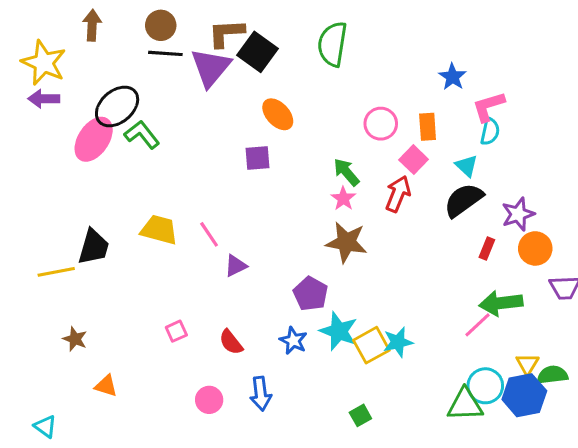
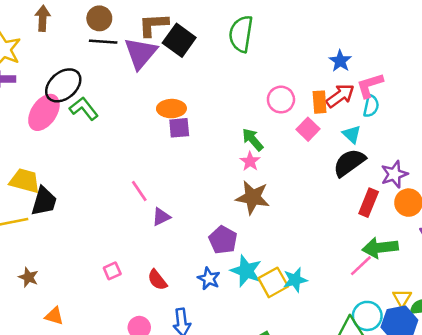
orange ellipse: (278, 114) -> (171, 109), moved, turned -48
red arrow: (398, 194) -> (340, 96), moved, turned 32
yellow trapezoid: (159, 230) -> (25, 181), moved
red rectangle: (487, 248) -> (369, 203), size x1.5

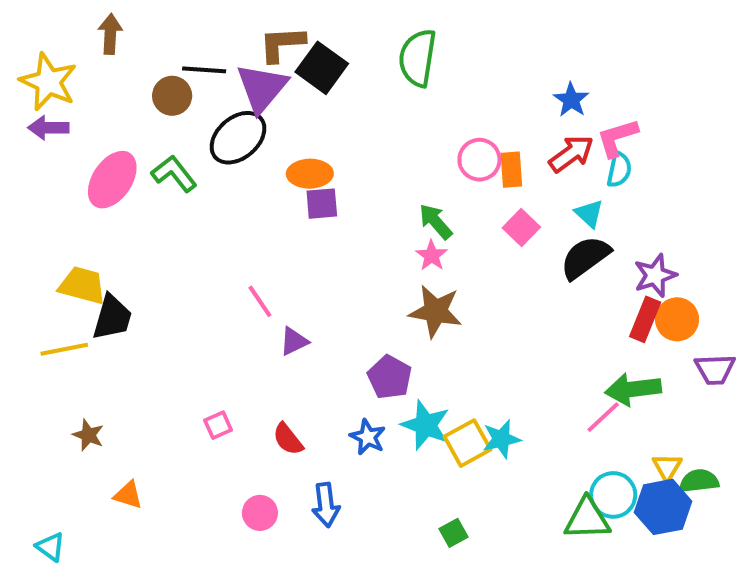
brown circle: (99, 18) -> (172, 96), moved
black ellipse: (63, 85) -> (238, 138), moved
orange rectangle: (320, 102) -> (511, 170), moved
pink square: (308, 129) -> (521, 228), moved
red rectangle: (369, 203) -> (645, 319), moved

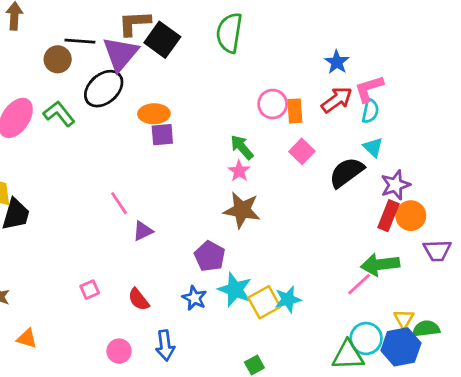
cyan triangle: (589, 214) -> (373, 147), moved

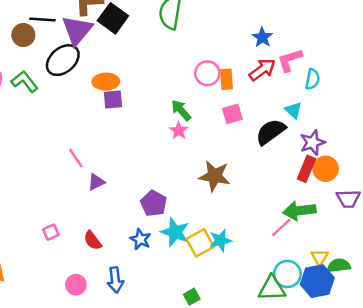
cyan semicircle: (370, 111) -> (312, 79), moved
pink square: (302, 151) -> (232, 114), turned 30
brown star: (242, 210) -> (215, 176), moved

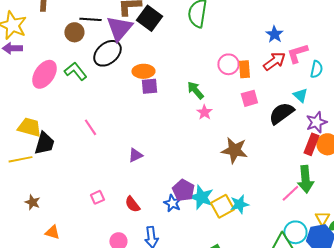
green arrow: (181, 110) -> (195, 90), moved
pink line: (76, 158) -> (90, 127), moved
purple pentagon: (154, 203) -> (183, 190), moved
green arrow: (299, 211) -> (305, 179), turned -88

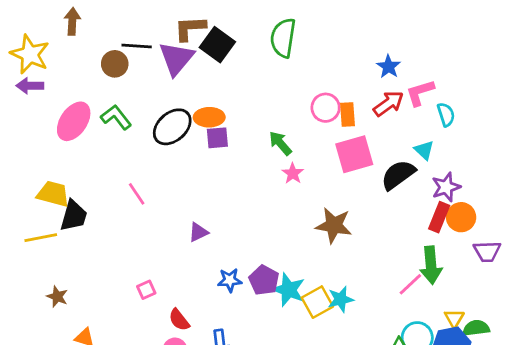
black ellipse: (107, 53) -> (172, 127), moved
cyan semicircle: (316, 69) -> (446, 114), turned -30
pink square: (249, 98) -> (354, 154), size x1.6
blue star: (172, 203) -> (230, 280), moved, turned -30
red semicircle: (132, 204) -> (179, 320), moved

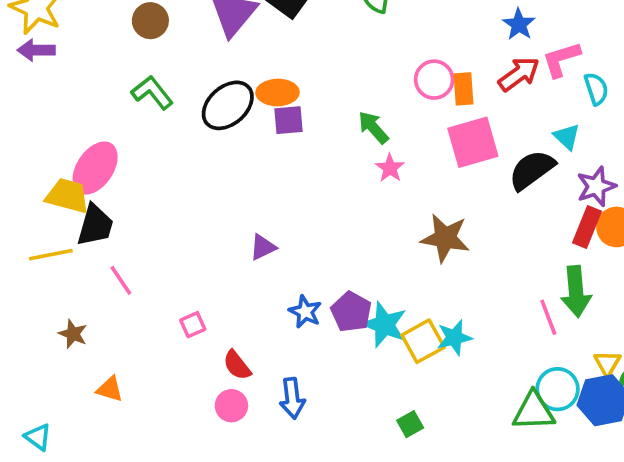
pink ellipse: (74, 121) -> (95, 168), moved
pink line: (137, 194) -> (121, 280), moved
blue star: (230, 280) -> (305, 312), turned 30
pink line: (410, 284) -> (548, 317), turned -68

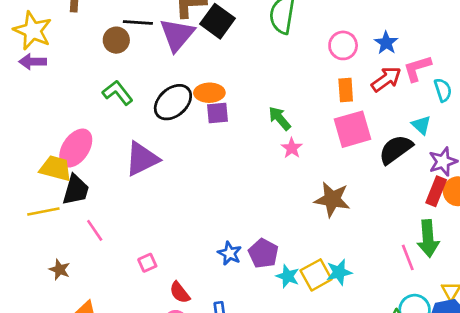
pink circle: (434, 80) -> (343, 45), moved
purple triangle: (263, 247) -> (142, 159), moved, size x1.8
cyan star: (384, 325) -> (288, 276), moved, size x0.7

